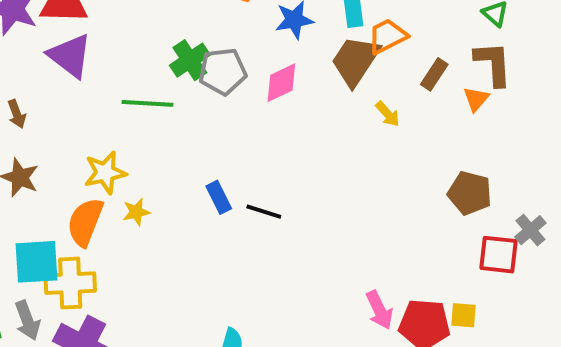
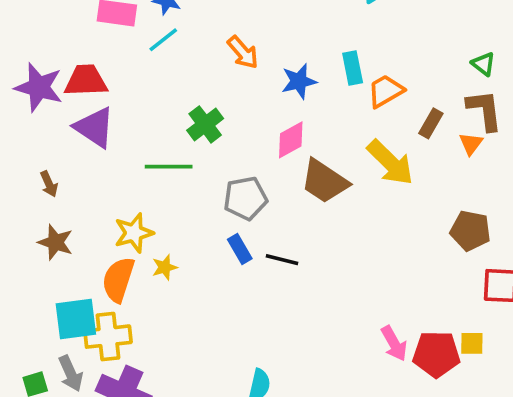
brown trapezoid: (355, 61) -> (324, 181), moved, turned -86
gray pentagon: (223, 71) -> (245, 198), moved
yellow arrow: (388, 114) -> (390, 163), size x2.0

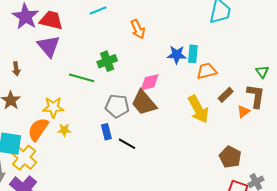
blue star: (299, 81) -> (177, 55), moved
brown trapezoid: (324, 181) -> (144, 103), moved
yellow cross: (108, 337) -> (24, 158), turned 30

